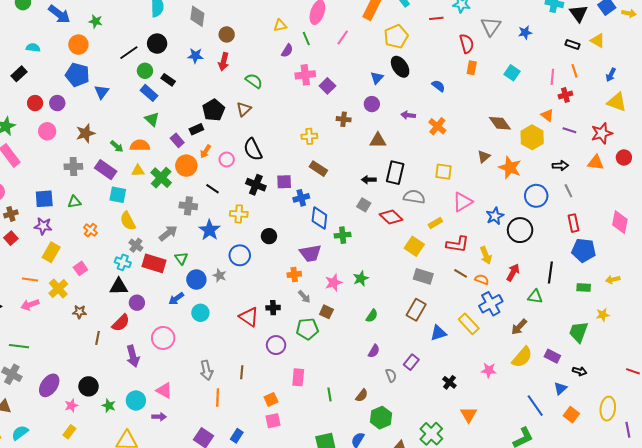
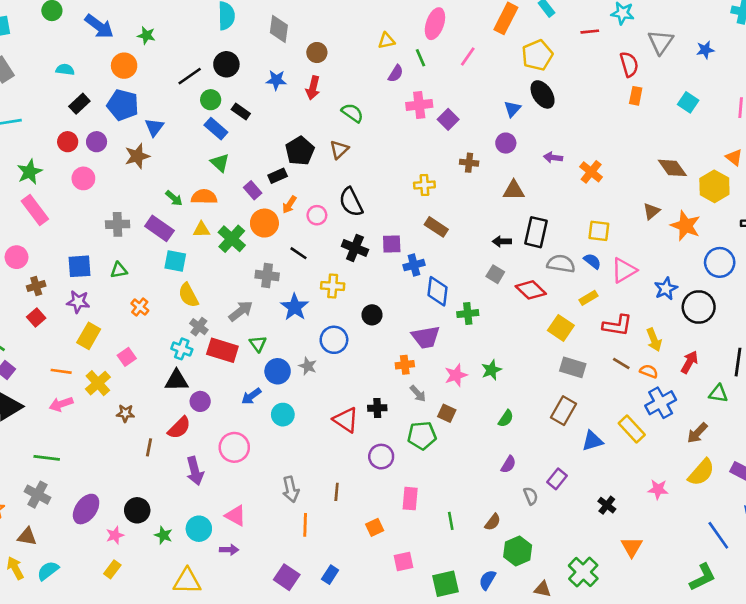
black rectangle: (19, 74) -> (79, 104), moved
blue semicircle: (438, 86) -> (592, 261), moved
brown star: (85, 133) -> (137, 156), moved
pink square: (273, 421) -> (403, 561), moved

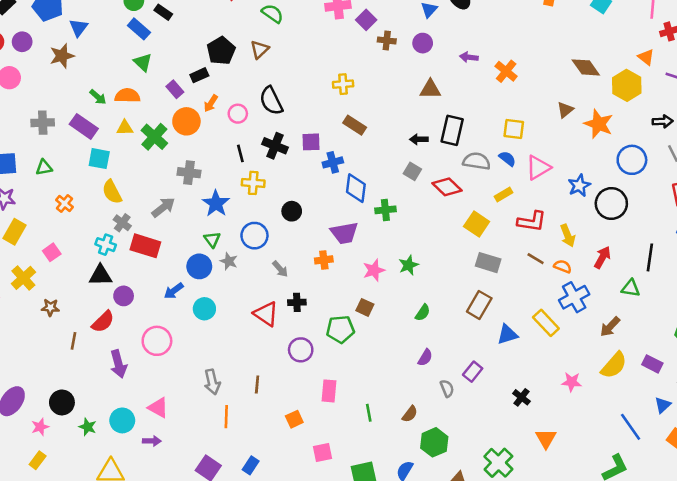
brown cross: (469, 163) -> (387, 40), moved
black line: (299, 253) -> (240, 153), moved, turned 42
green triangle: (258, 344) -> (212, 239), moved
gray arrow: (418, 394) -> (280, 269), moved

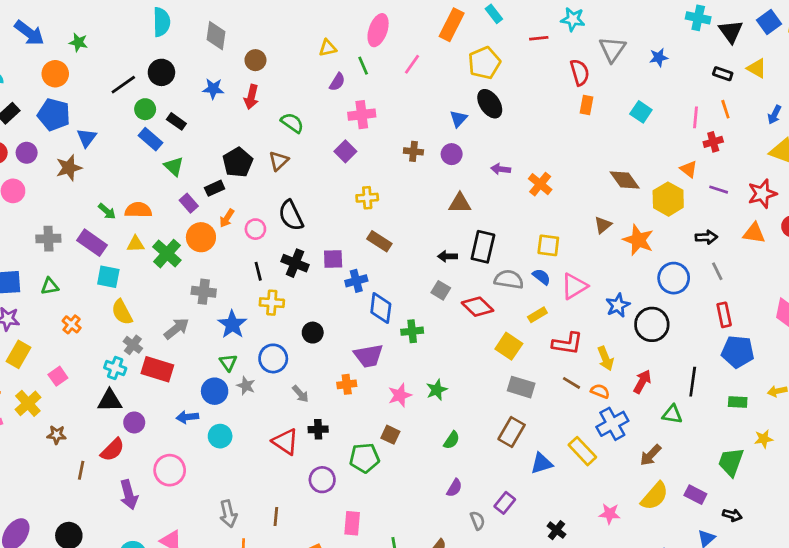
purple square: (366, 20) -> (345, 151), moved
green triangle: (143, 62) -> (174, 166), moved
blue arrow: (174, 291) -> (187, 417), turned 30

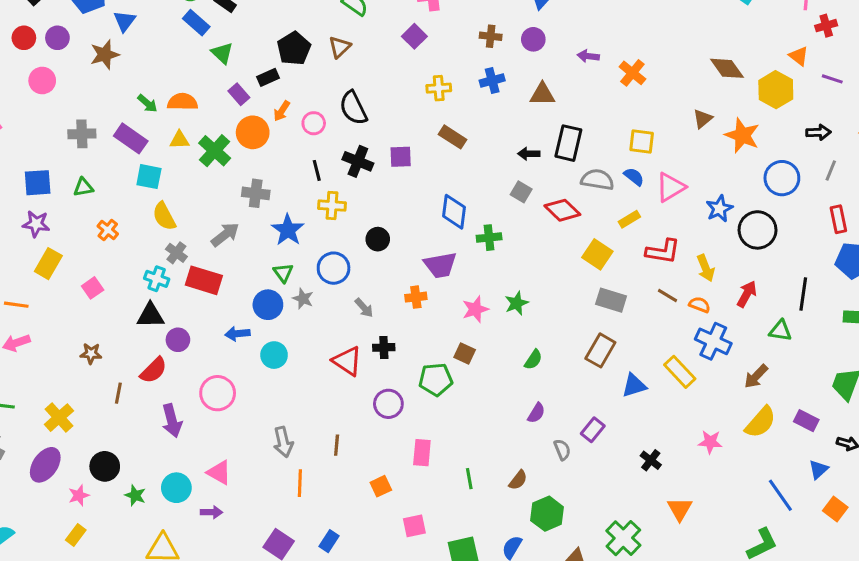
gray line: (717, 271) -> (831, 170), turned 48
blue cross: (356, 281) -> (492, 81), moved
yellow cross: (28, 403) -> (59, 418), moved
blue cross: (612, 424) -> (713, 341), turned -36

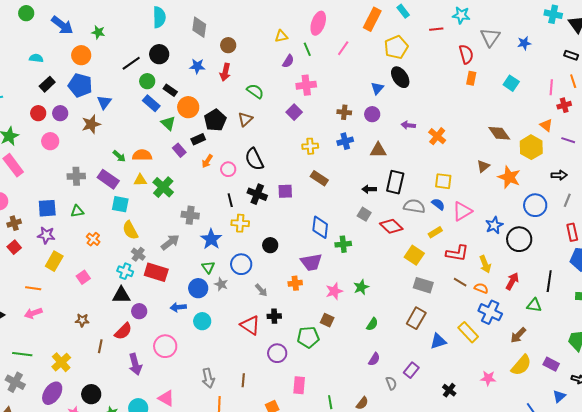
orange circle: (253, 132) -> (188, 107), moved

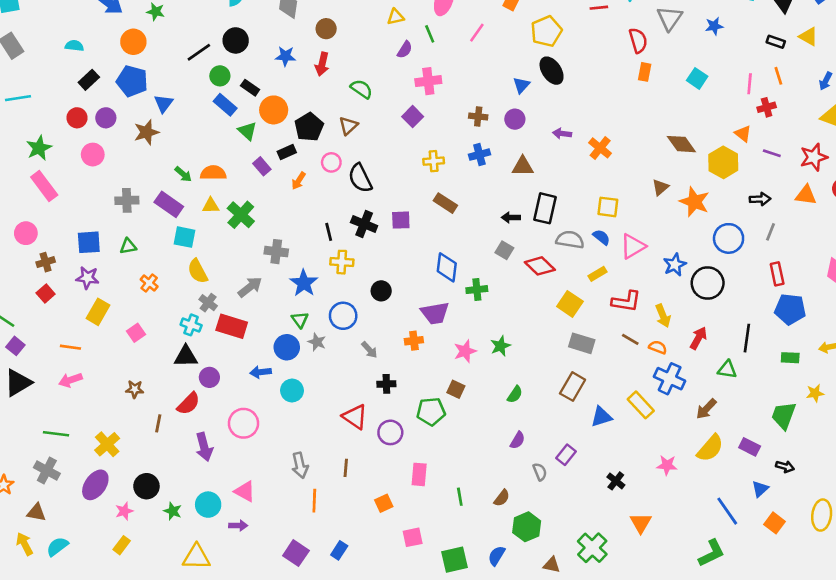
pink circle: (228, 169) -> (331, 162), moved
red triangle: (250, 325) -> (355, 417), moved

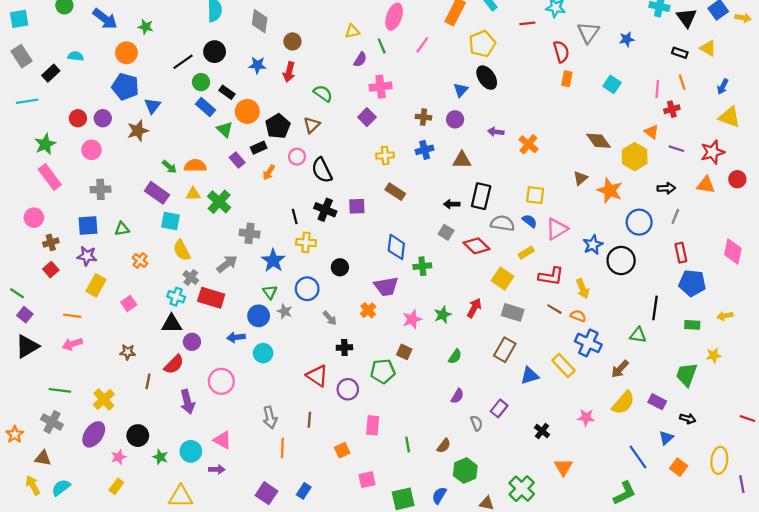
black rectangle: (89, 80) -> (51, 73), moved
gray cross: (127, 200) -> (100, 189), moved
red arrow: (698, 338) -> (474, 308), moved
orange cross: (414, 341) -> (368, 310), turned -35

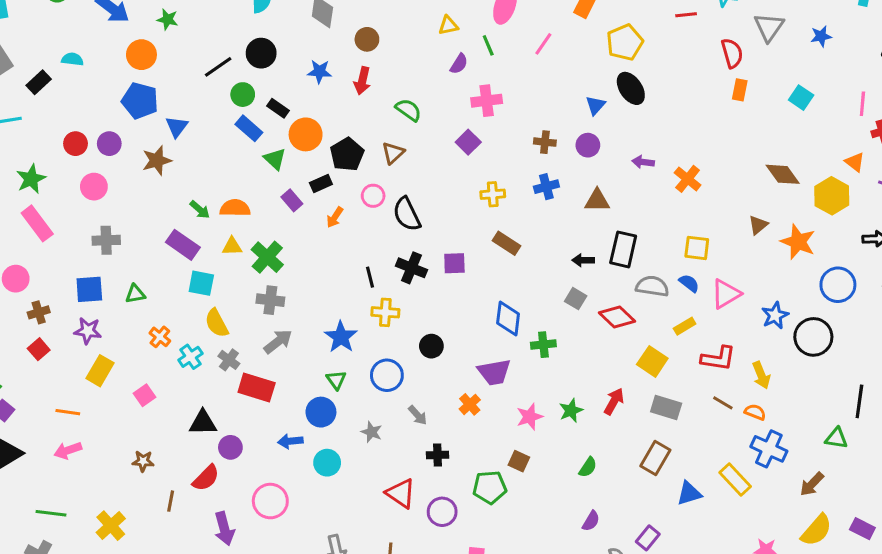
gray cross: (250, 233) -> (270, 300), moved
cyan cross: (176, 297) -> (191, 357), moved, turned 36
gray star: (285, 311) -> (372, 432), moved

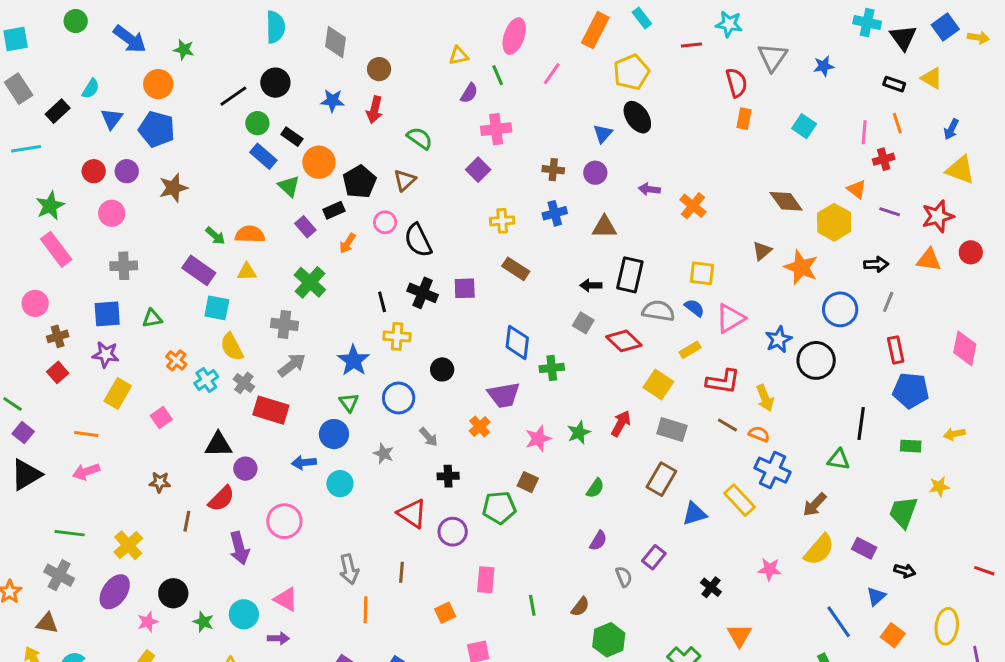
cyan semicircle: (72, 59) -> (91, 89), turned 115
blue triangle: (177, 127) -> (112, 119), moved
green cross: (267, 257) -> (310, 282), moved

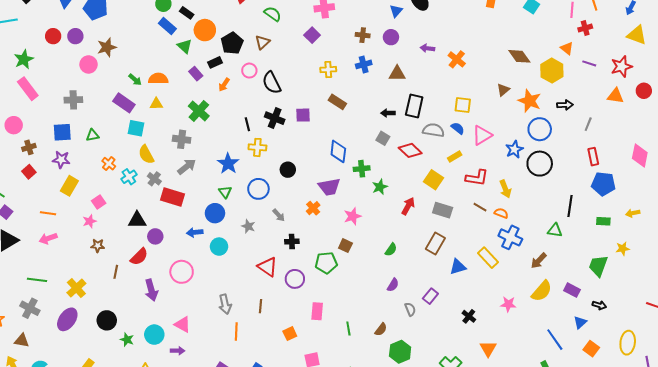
pink circle: (112, 213) -> (89, 64), moved
black arrow: (876, 264) -> (565, 105), moved
blue circle: (840, 309) -> (540, 129), moved
green star: (579, 433) -> (380, 187), moved
pink star: (148, 622) -> (90, 221), moved

